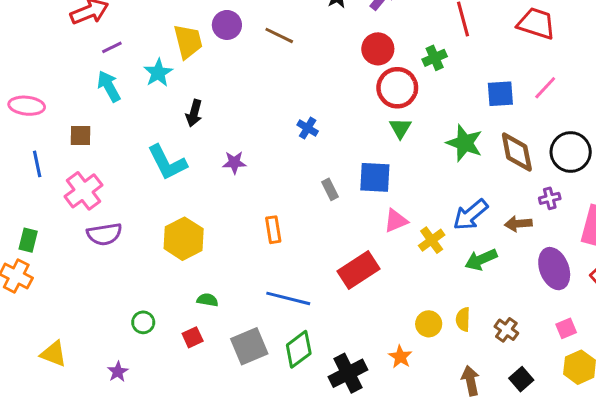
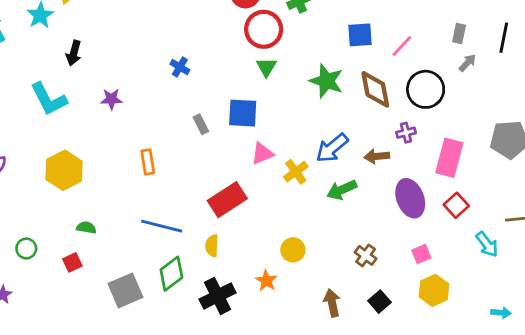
pink line: (545, 88) -> (402, 46), moved
yellow semicircle: (463, 319) -> (212, 246), moved
gray square: (249, 346) -> (125, 290), moved

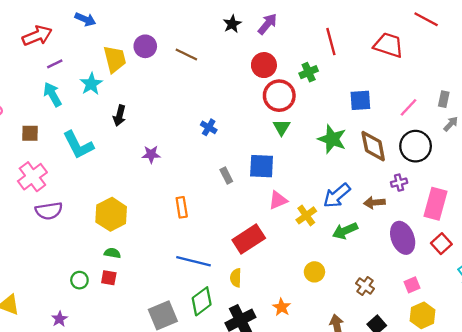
pink line: (402, 46) -> (408, 107), moved
cyan L-shape: (49, 99) -> (78, 145), moved
green semicircle: (86, 228) -> (112, 253), moved
yellow circle: (293, 250) -> (314, 272), moved
red square: (72, 262) -> (109, 278), moved, turned 35

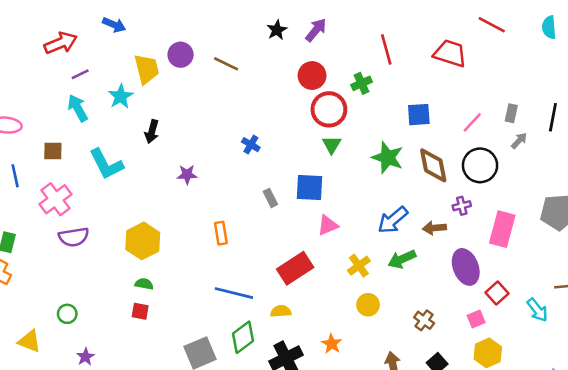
yellow cross: (306, 215) -> (359, 266), moved
red square: (441, 244) -> (497, 293), moved
yellow semicircle: (236, 278) -> (281, 311), turned 84
green circle: (79, 280) -> (67, 314), moved

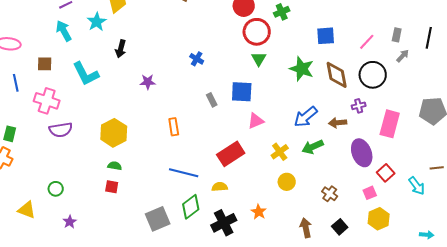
pink cross: (55, 199) -> (47, 101), turned -35

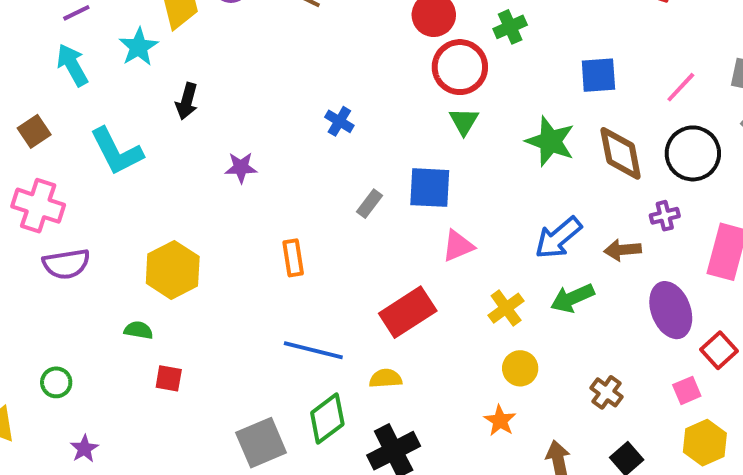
brown square: (45, 64) -> (34, 131), turned -35
gray rectangle: (212, 100) -> (370, 204), turned 64
green semicircle: (115, 166) -> (139, 330), moved
orange star: (259, 212) -> (500, 421), moved

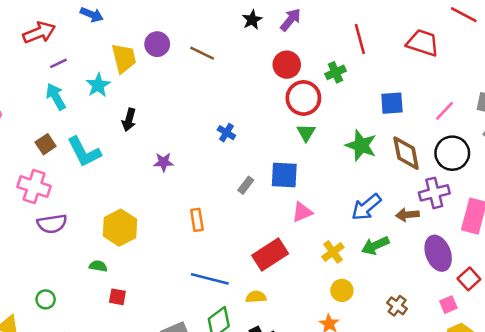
brown square: (34, 131) -> (46, 144), moved
purple cross: (665, 216) -> (434, 193), size x1.6

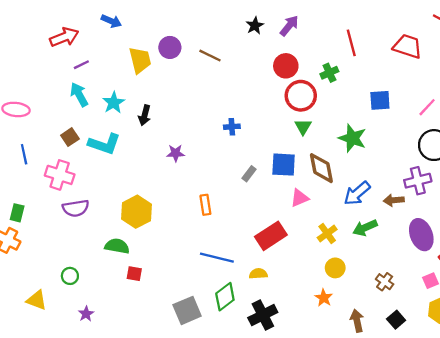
cyan star: (98, 85) -> (114, 103), moved
blue cross: (226, 133) -> (232, 127), turned -35
cyan L-shape: (84, 152) -> (104, 144), turned -44
brown diamond: (406, 153) -> (321, 168), moved
green semicircle: (98, 266) -> (117, 246), size x1.5

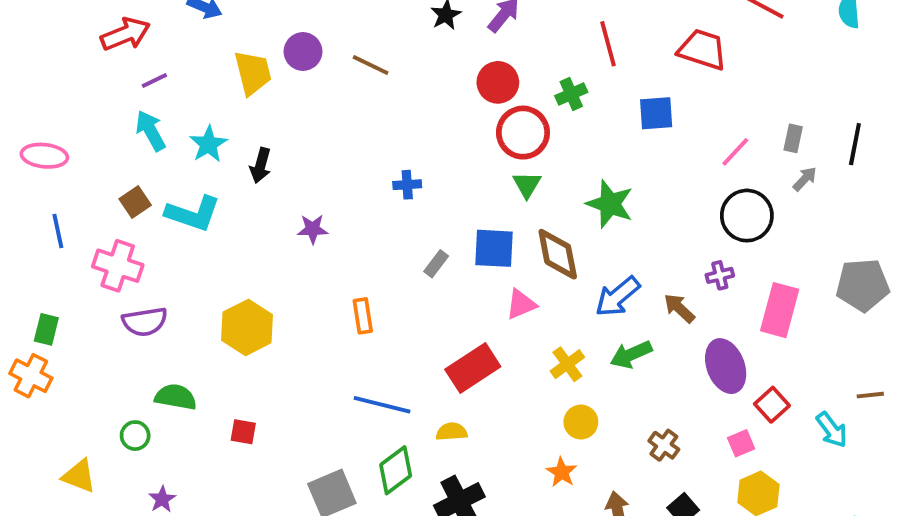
blue square: (380, 100) -> (656, 113), moved
purple cross: (418, 181) -> (720, 275), size x0.6
brown arrow: (394, 200) -> (679, 308), turned 48
green semicircle: (117, 246) -> (176, 397), moved

